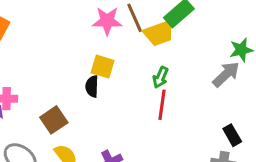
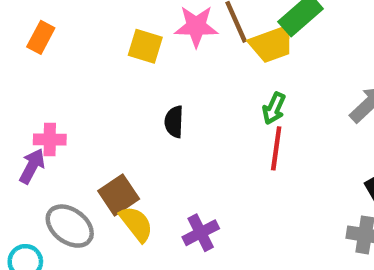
yellow square: (103, 67) -> (145, 46), moved
brown square: (54, 120) -> (119, 195), moved

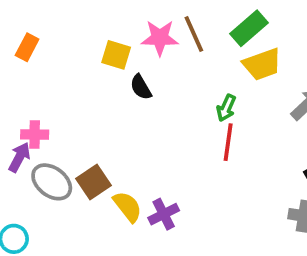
yellow trapezoid: (272, 44) -> (262, 64), moved
black semicircle: (174, 122) -> (141, 87), moved, turned -32
yellow semicircle: (136, 224) -> (128, 207), moved
gray ellipse: (70, 226) -> (52, 182), moved

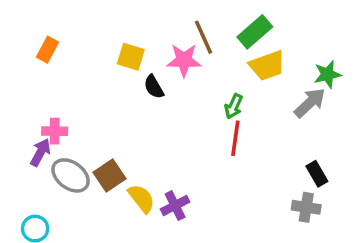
pink star: (160, 38) -> (184, 60), moved

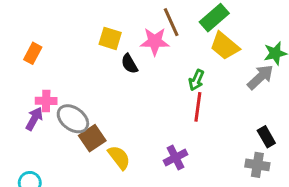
orange rectangle: (48, 50) -> (33, 53), moved
yellow trapezoid: (267, 66) -> (225, 46), turned 60
gray ellipse: (71, 175) -> (73, 119), moved
purple cross: (175, 206) -> (176, 157), moved

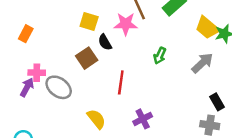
yellow trapezoid: (225, 46) -> (207, 28), moved
gray arrow: (260, 77) -> (202, 63), moved
red line: (198, 107) -> (121, 82), moved
brown square: (92, 138) -> (87, 58), moved

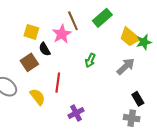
pink star: (126, 24) -> (62, 34), turned -30
yellow semicircle: (96, 119) -> (38, 97), moved

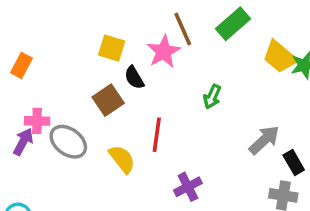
gray arrow: (126, 66) -> (264, 140), moved

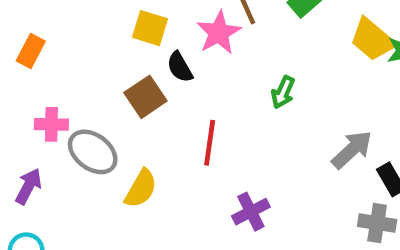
purple arrow: (23, 142) -> (28, 186), moved
yellow semicircle: (122, 159) -> (141, 189), moved, turned 68

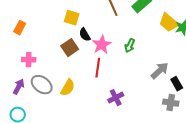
pink star: (219, 33) -> (102, 45), moved
gray ellipse: (93, 152) -> (42, 85), moved

